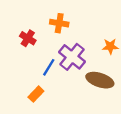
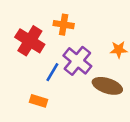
red cross: (28, 38) -> (30, 41), size x1.6
orange rectangle: (36, 94) -> (39, 101), turned 63

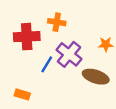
red cross: (30, 41) -> (27, 37), turned -35
orange rectangle: (39, 101) -> (22, 94), moved

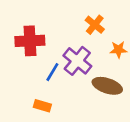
orange cross: (57, 22) -> (95, 25), moved, turned 30
orange rectangle: (22, 94) -> (42, 106), moved

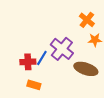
orange cross: (95, 25) -> (87, 20), moved
red cross: (30, 41) -> (28, 62), moved, size x0.7

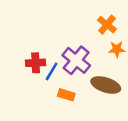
red cross: (28, 62) -> (36, 63), moved
orange rectangle: (34, 85) -> (66, 95), moved

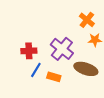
blue line: (52, 71) -> (36, 70), moved

